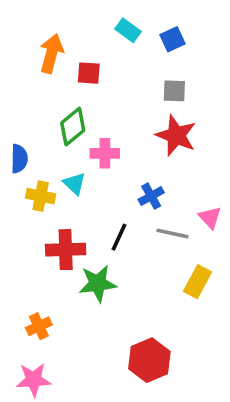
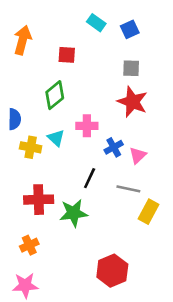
orange arrow: (51, 53) -> (23, 40), moved
pink cross: (105, 153) -> (87, 126), moved
pink triangle: (210, 217) -> (138, 155), moved, turned 30
gray line: (173, 234) -> (128, 189), moved
red cross: (66, 250) -> (39, 200), moved

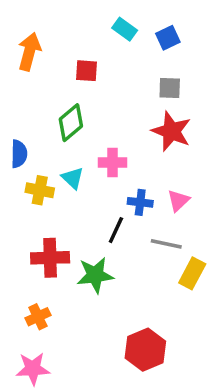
blue cross: (114, 147) -> (140, 202), moved, turned 36

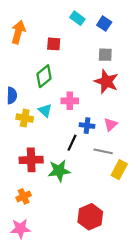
blue square: (168, 38) -> (104, 24), turned -32

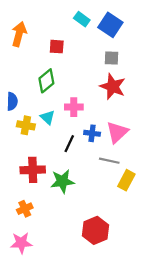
blue square: (104, 24) -> (110, 25), size x1.5
pink triangle: (111, 124) -> (117, 132), size x1.5
black line: (72, 143) -> (69, 144), moved

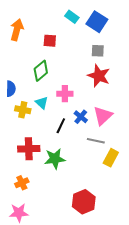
blue cross: (92, 133) -> (81, 117), turned 32

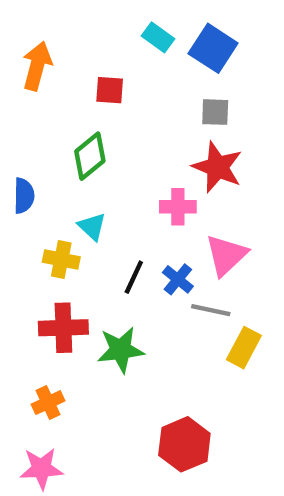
pink cross: (65, 94) -> (178, 207), moved
yellow cross: (23, 110) -> (61, 260), moved
blue cross: (81, 117) -> (178, 279), moved

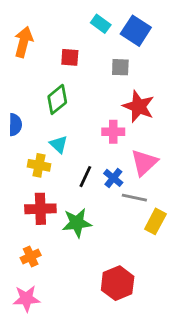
gray square: (215, 112) -> (120, 67), moved

